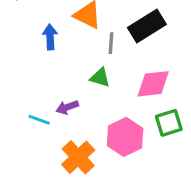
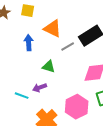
gray line: (111, 43) -> (68, 47), turned 56
green triangle: (100, 78) -> (49, 67), moved

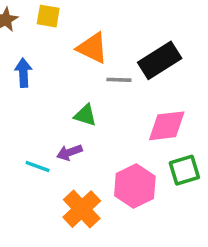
blue arrow: (29, 43) -> (23, 73), moved
gray line: (68, 47) -> (119, 80), turned 32

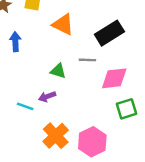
gray line: (119, 80) -> (87, 60), moved
pink hexagon: (135, 186) -> (92, 142), moved

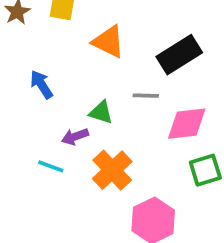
blue arrow: (15, 42) -> (41, 84), moved, turned -30
purple arrow: (47, 97) -> (75, 137), moved
orange cross: (56, 136) -> (112, 170), moved

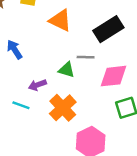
green triangle: (101, 112) -> (67, 70), moved

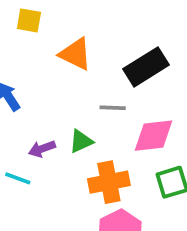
green triangle: (67, 70) -> (81, 141), moved, turned -42
orange cross: (63, 108) -> (109, 182), moved, turned 32

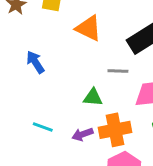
green triangle: (81, 141) -> (93, 97), turned 30
purple arrow: (42, 149) -> (83, 134), moved

